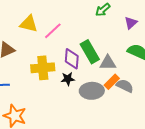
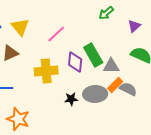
yellow triangle: (29, 24) -> (20, 27), moved, turned 36
black star: (68, 79) -> (71, 99), moved

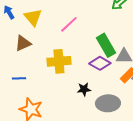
purple diamond: (75, 62) -> (100, 63), moved, turned -65
gray ellipse: (95, 94) -> (108, 103), moved

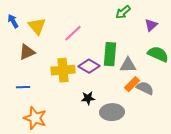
green rectangle: (106, 45) -> (110, 54), turned 35
purple diamond: (100, 63) -> (89, 66), moved

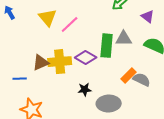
purple triangle: (151, 25) -> (148, 17), turned -40
yellow triangle: (37, 26) -> (48, 18), moved
brown triangle: (27, 52) -> (41, 63), moved
gray triangle: (128, 65) -> (124, 39), moved

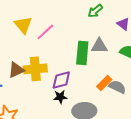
purple diamond: (86, 58) -> (61, 80), moved, turned -45

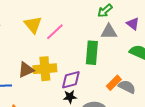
gray triangle: (99, 46) -> (109, 32), moved

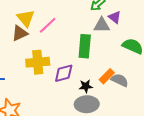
purple triangle: (133, 24) -> (115, 17), moved
brown triangle: (26, 70) -> (20, 33), moved
black star: (70, 97) -> (86, 86), moved

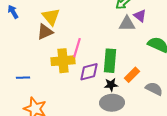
pink line: (48, 25) -> (77, 48), moved, turned -30
green rectangle: (85, 46) -> (110, 61), moved
gray semicircle: (120, 80) -> (154, 89), moved

